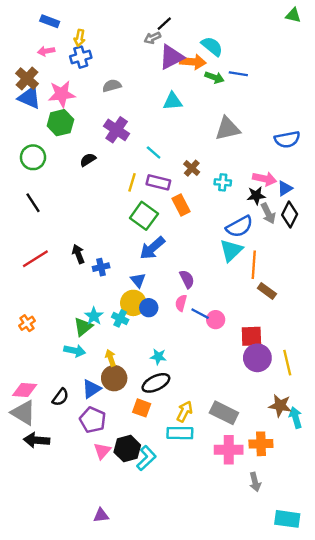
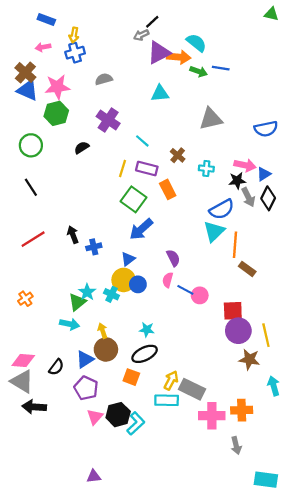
blue triangle: (138, 280) -> (128, 259), turned 32
brown star: (280, 406) -> (249, 359), moved
gray rectangle: (224, 413) -> (192, 389), moved

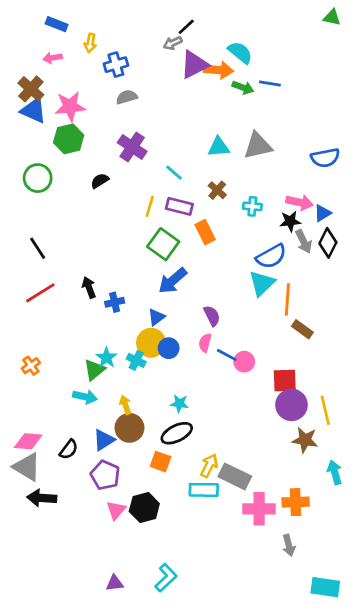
blue cross: (75, 53) -> (116, 65), moved
cyan triangle: (160, 93) -> (219, 147), moved
black line: (31, 187) -> (38, 248), moved
cyan L-shape: (136, 423) -> (166, 578), moved

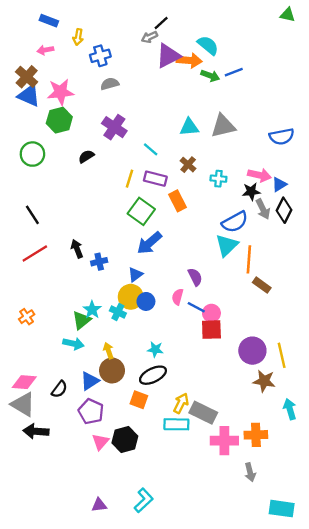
blue line: (270, 84) -> (234, 72), turned -30
purple semicircle: (212, 316) -> (195, 277), moved
red square: (285, 381) -> (211, 330), moved

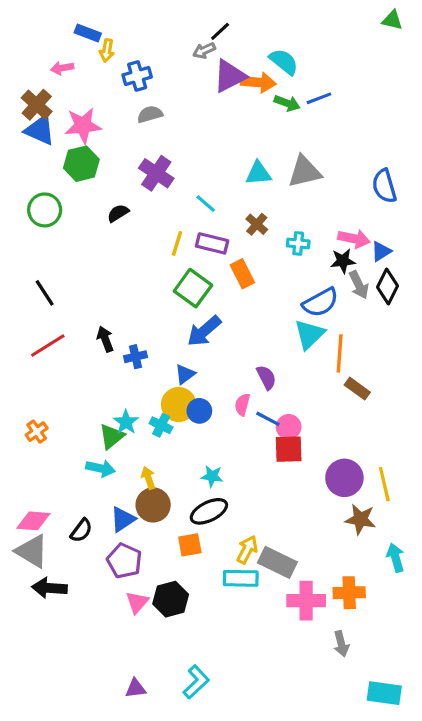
blue rectangle: (49, 21) -> (88, 33), moved
blue semicircle: (282, 136) -> (384, 186), turned 85
orange square: (139, 400) -> (190, 545), turned -30

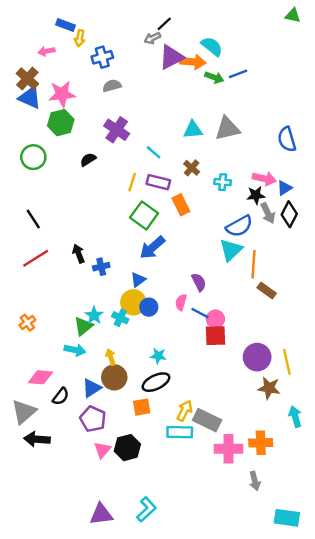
pink diamond: (33, 521) -> (40, 377), moved
gray triangle: (32, 551) -> (24, 412), turned 48
purple triangle: (136, 688) -> (101, 514), size x1.5

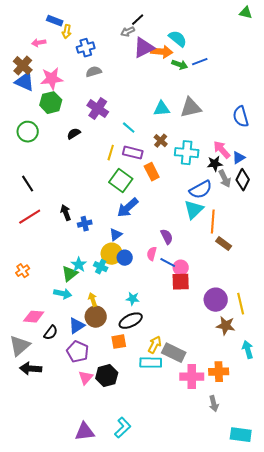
pink arrow: (264, 179) -> (222, 150), turned -144
cyan cross: (223, 182) -> (187, 153), size x1.6

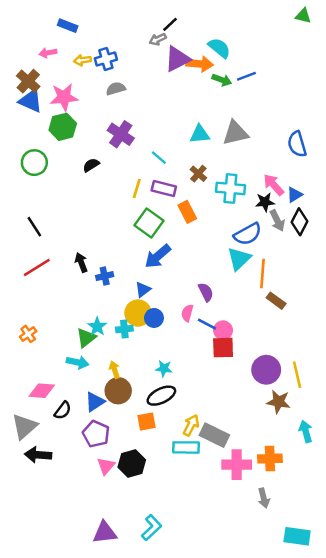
yellow arrow: (67, 32) -> (82, 60), moved, turned 72
cyan cross: (101, 267) -> (124, 329), turned -32

